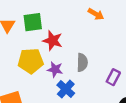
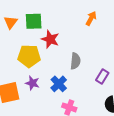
orange arrow: (96, 14) -> (91, 18), turned -96
purple star: (55, 69) -> (32, 83), moved

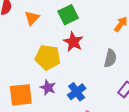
green square: (34, 21) -> (68, 15), moved, turned -30
gray semicircle: (75, 61) -> (110, 58), moved

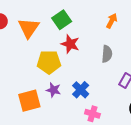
orange triangle: (32, 18) -> (29, 28), size x1.5

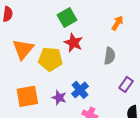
orange triangle: (29, 28) -> (23, 49), moved
purple star: (53, 90) -> (59, 98), moved

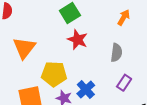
yellow pentagon: (50, 59) -> (54, 74), moved
purple rectangle: (126, 84) -> (124, 83), moved

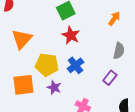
gray semicircle: (116, 53) -> (119, 51), moved
blue cross: (86, 89) -> (76, 65), moved

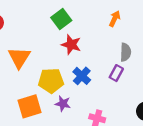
purple rectangle: (110, 78) -> (116, 73), moved

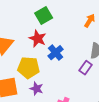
red star: (71, 45) -> (38, 39), moved
blue cross: (82, 76) -> (56, 53), moved

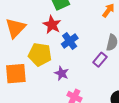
purple star: (36, 89) -> (62, 73), moved

